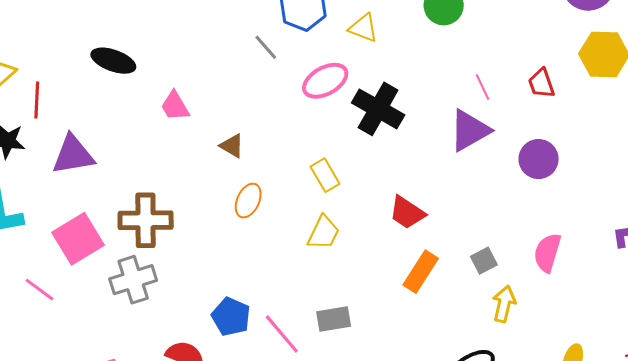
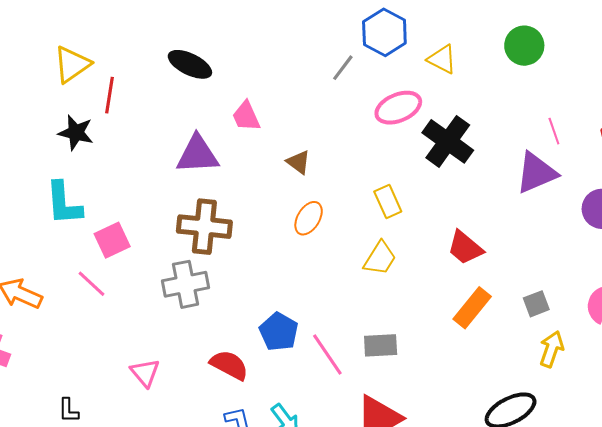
gray line: (266, 47) -> (343, 68), turned 72
purple triangle: (73, 155) -> (198, 154), moved
pink square: (78, 239) -> (112, 240), moved, size x0.7

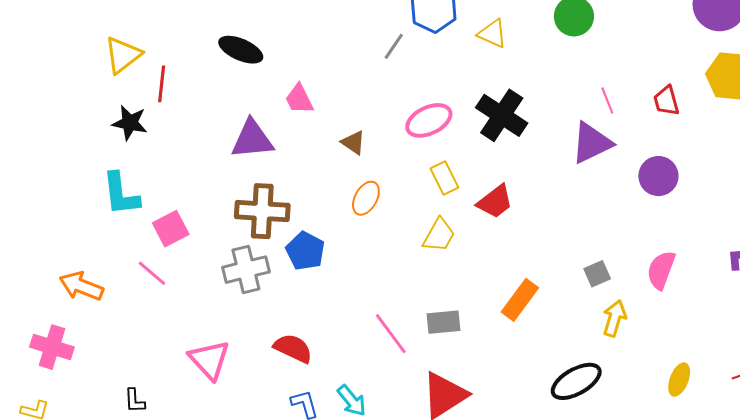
pink ellipse: (398, 108) -> (429, 120), moved
red trapezoid: (465, 248) -> (495, 202), moved, turned -75
orange rectangle: (472, 308) -> (520, 300), moved
blue pentagon: (279, 332) -> (305, 251), moved
pink triangle: (145, 373) -> (209, 360), size x1.4

